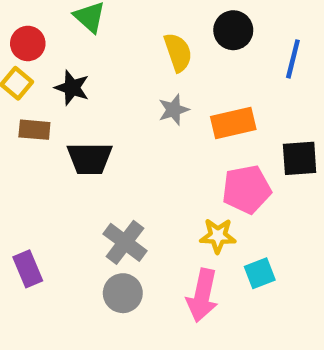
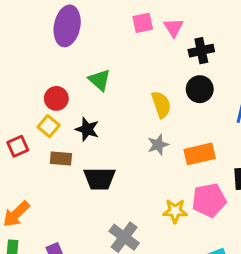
yellow star: (218, 236) -> (175, 211), moved

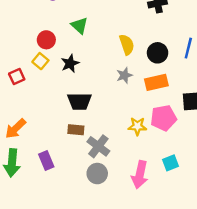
black circle: (200, 89) -> (158, 53), moved
black star: (87, 129) -> (70, 63), turned 30
brown rectangle: (61, 159) -> (76, 130), moved

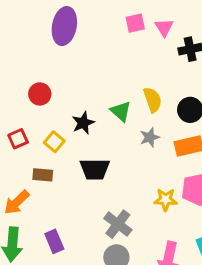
green triangle: (79, 26) -> (121, 111), moved
red circle: (46, 40) -> (40, 94), moved
yellow square: (40, 61) -> (54, 142), moved
brown rectangle: (76, 130) -> (43, 175), moved

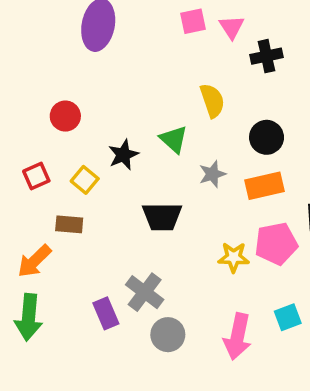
yellow semicircle: (153, 100) -> (212, 101), moved
black trapezoid: (95, 169) -> (162, 217), moved
gray cross: (118, 224) -> (145, 292), moved
purple rectangle: (54, 241) -> (106, 313), moved

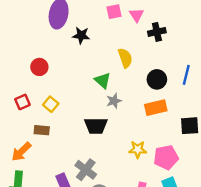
black star: (123, 155) -> (81, 35), moved, turned 30
gray star: (212, 174) -> (114, 101), moved
pink pentagon: (276, 244) -> (166, 157), moved

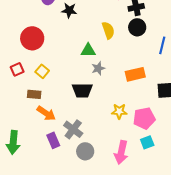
red circle: (39, 67) -> (32, 38), size x1.5
black circle: (157, 79) -> (137, 27), moved
green triangle: (103, 81) -> (88, 50), turned -42
orange arrow: (21, 152) -> (46, 113), moved, turned -102

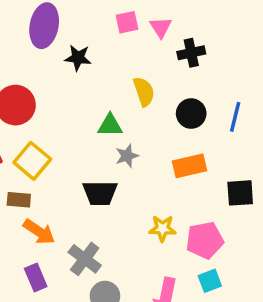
black circle: (137, 27) -> (191, 114), moved
yellow square: (42, 71) -> (32, 161), size x1.5
purple rectangle: (53, 140) -> (36, 277), moved

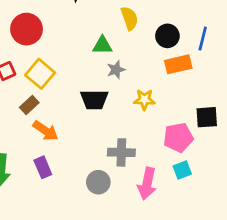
orange rectangle: (189, 166) -> (178, 64), moved
black square: (240, 193) -> (207, 117), moved
brown rectangle: (19, 200) -> (29, 105), turned -48
yellow star: (162, 228) -> (144, 100), moved
gray cross: (85, 259) -> (121, 152), moved, turned -35

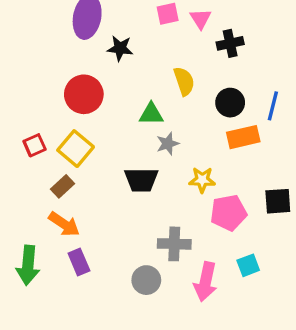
red circle: (27, 29) -> (84, 94), moved
orange arrow: (45, 131) -> (64, 224), moved
pink pentagon: (178, 137) -> (228, 213), moved

